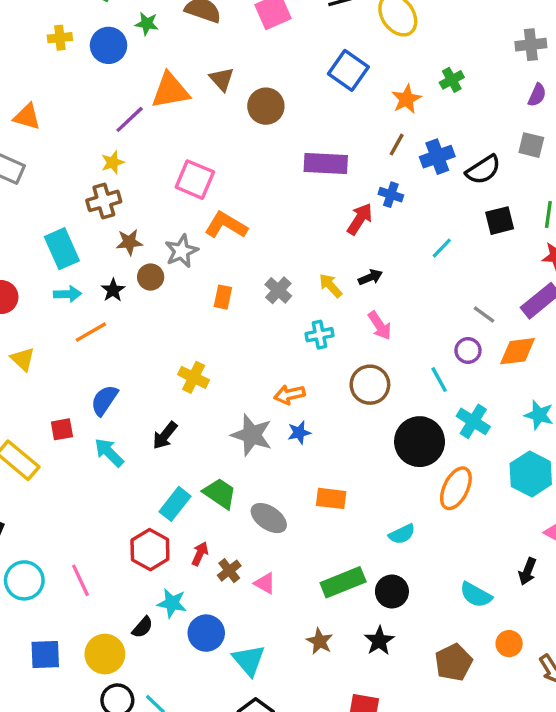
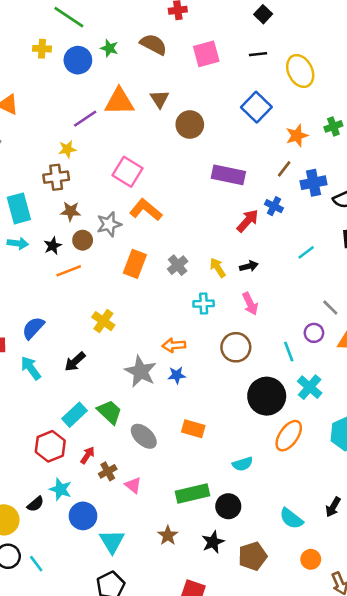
orange rectangle: (223, 297) -> (135, 264), size x1.5
orange line: (91, 332) -> (69, 271), moved
brown pentagon: (453, 662) -> (253, 556), moved

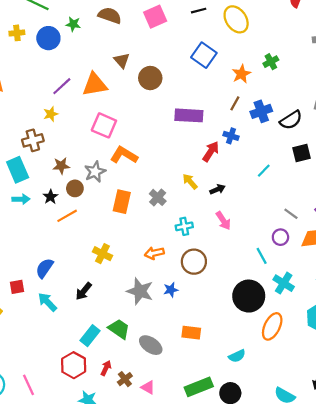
orange triangle: (119, 102) -> (95, 85), moved
brown cross: (56, 177) -> (33, 140), moved
yellow arrow: (218, 268) -> (190, 182), moved
orange arrow: (174, 345) -> (154, 253), moved
brown circle: (236, 347) -> (194, 262), moved

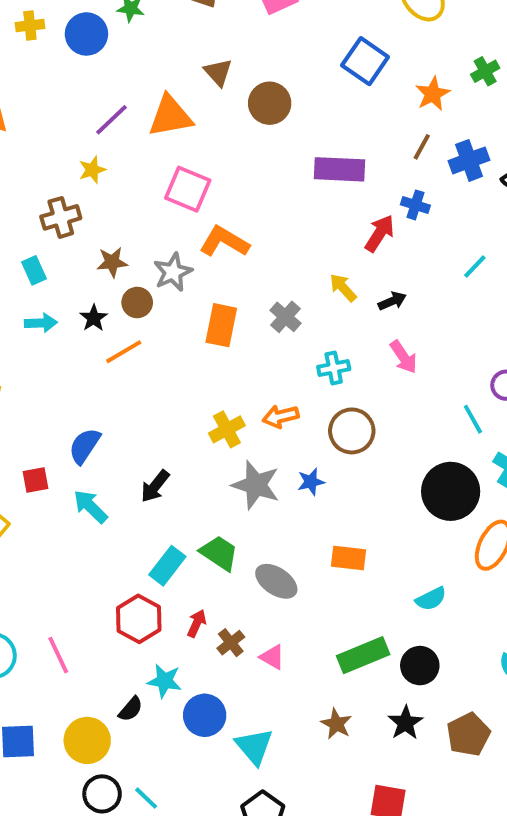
cyan rectangle: (18, 170) -> (34, 270), size x0.6
yellow cross: (102, 254) -> (227, 429), moved, turned 36

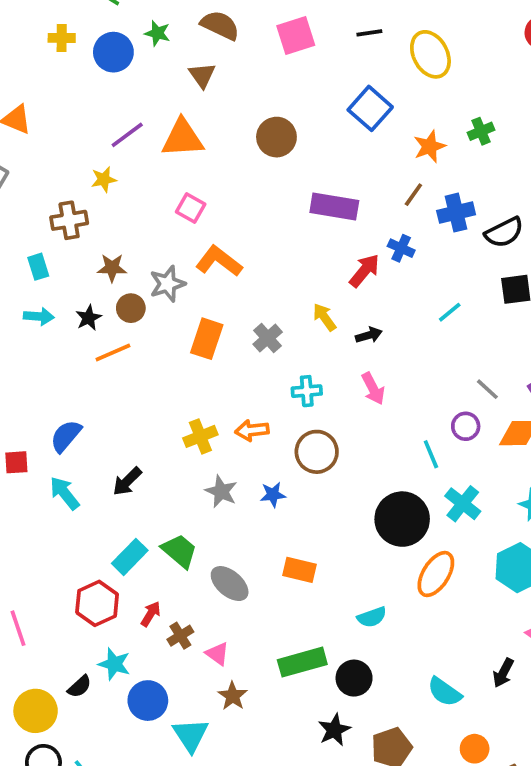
brown triangle: (218, 72) -> (202, 75), moved
pink square: (188, 189) -> (191, 208), size x0.7
gray star: (256, 485) -> (221, 491), size x0.7
brown star: (336, 724) -> (233, 696), moved

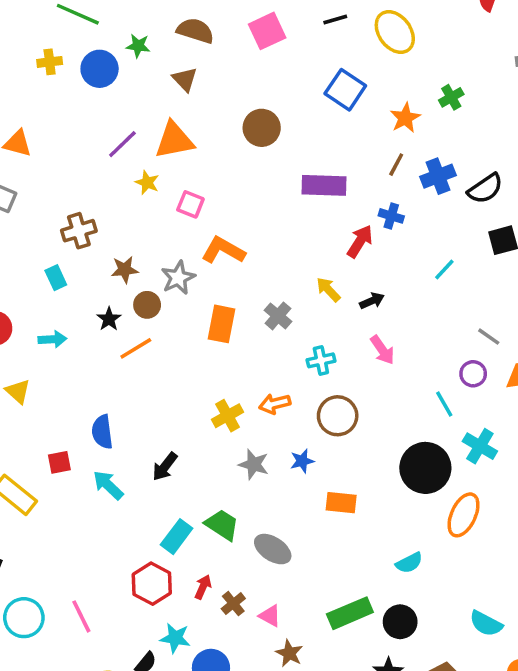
yellow star: (104, 179) -> (147, 183), moved, turned -30
cyan arrow: (39, 316) -> (52, 339), moved
blue semicircle: (66, 436) -> (102, 432), turned -40
orange rectangle: (299, 570) -> (341, 503), moved

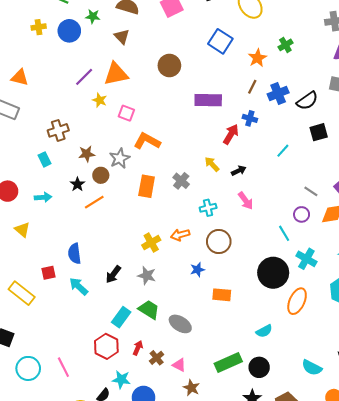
gray star: (254, 464) -> (147, 275), moved

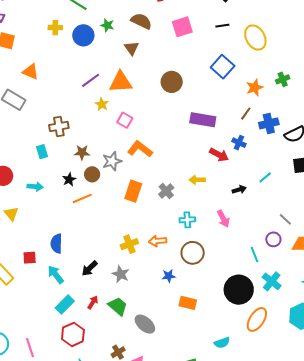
red arrow: (231, 134) -> (219, 155), turned 78
yellow arrow: (212, 164) -> (197, 180), turned -56
black arrow: (239, 171) -> (239, 190), moved
cyan rectangle: (121, 317) -> (65, 304), moved
red arrow: (138, 348) -> (93, 302), moved

